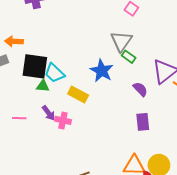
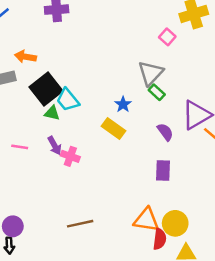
black square: (35, 66) -> (46, 89), turned 36
blue star: (102, 71) -> (123, 104), size x0.6
yellow rectangle: (78, 95) -> (114, 129), moved

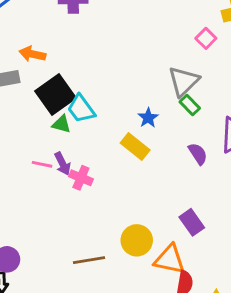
pink line: (20, 147) -> (42, 164), moved
purple rectangle: (163, 170) -> (192, 222), moved, turned -40
yellow circle: (175, 223) -> (137, 240), moved

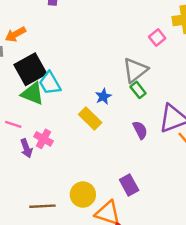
orange arrow: (32, 54) -> (15, 34), turned -48
green triangle: (61, 124) -> (33, 94), size x1.5
purple arrow: (63, 164) -> (26, 148), moved

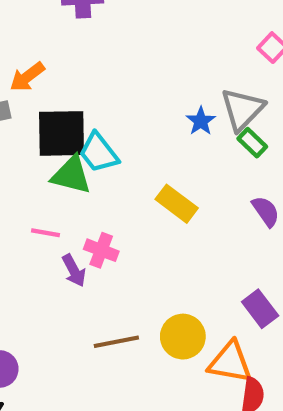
black square: (30, 69) -> (62, 133), turned 36
blue star: (103, 96) -> (201, 121), moved
brown line: (42, 206) -> (116, 342), moved

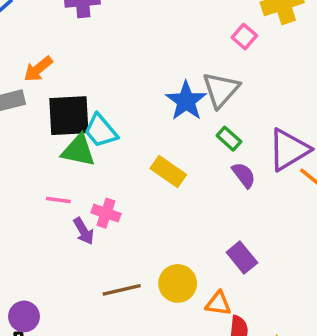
blue star: (201, 121) -> (186, 101), size x1.6
green rectangle: (252, 143) -> (229, 139), moved
orange triangle: (230, 362) -> (218, 304), size x0.7

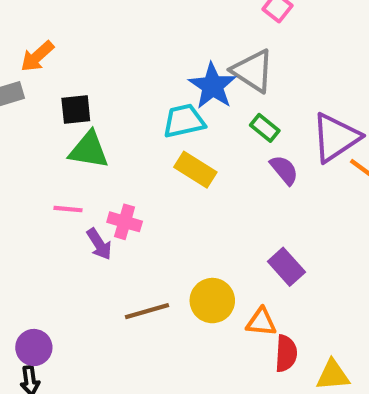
gray triangle: (221, 90) -> (253, 71), turned -36
black square: (69, 116) -> (76, 109), size x0.6
cyan trapezoid: (101, 131) -> (184, 121), moved, turned 120

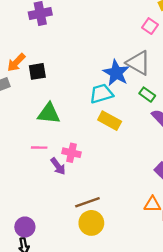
black square: (76, 109) -> (37, 71), moved
yellow circle: (212, 301) -> (91, 223), moved

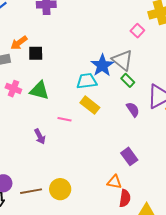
green rectangle: (147, 95) -> (128, 80), moved
pink line: (39, 148) -> (64, 119), moved
pink cross: (72, 153) -> (13, 89), moved
brown line: (87, 202) -> (31, 191), moved

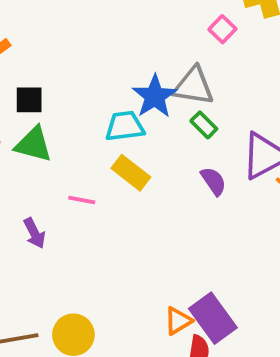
black square: (36, 53) -> (29, 100), moved
gray triangle: (122, 60) -> (194, 86), turned -30
purple rectangle: (129, 156) -> (213, 318), moved, size x1.4
orange triangle: (114, 182) -> (178, 321), turned -42

